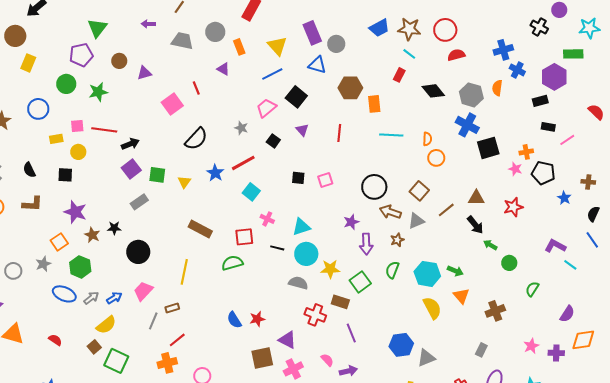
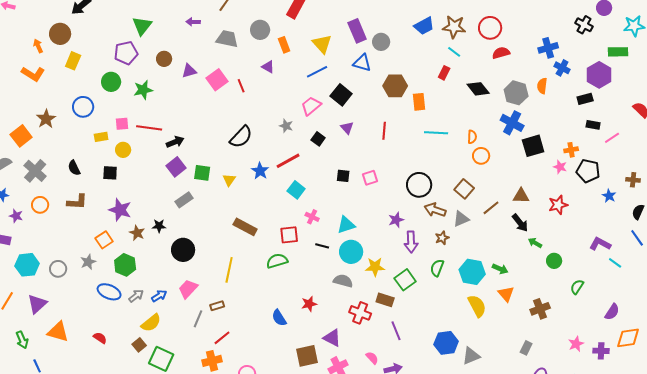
pink square: (172, 104) -> (217, 80), moved
red star: (257, 319) -> (309, 304), moved

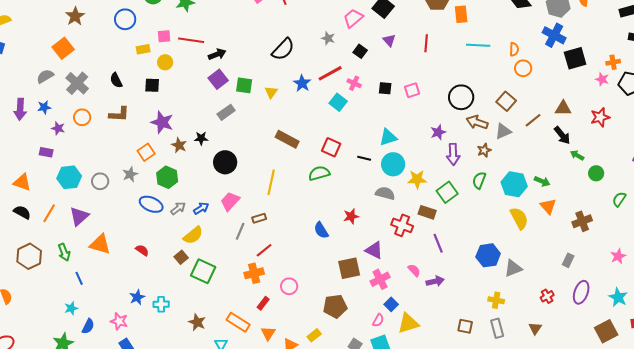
brown star: (46, 119) -> (75, 16), moved
pink cross: (312, 217) -> (354, 83), moved
red square: (289, 235) -> (331, 147), turned 30

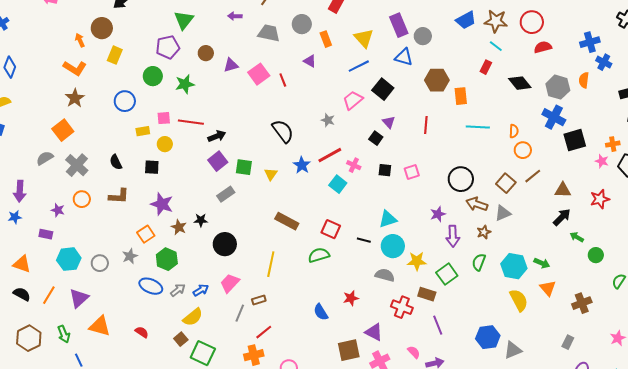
black semicircle: (283, 49) -> (283, 131), turned -80
black square: (360, 51) -> (376, 138), moved
blue star: (44, 107) -> (15, 217), moved
brown line: (533, 120) -> (533, 176), moved
black arrow: (562, 135) -> (562, 217), turned -96

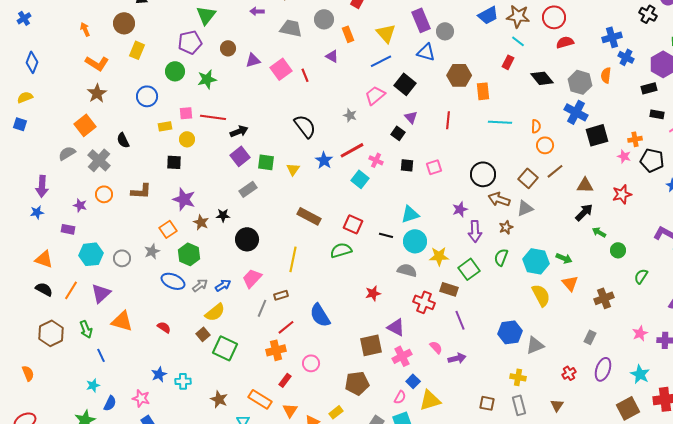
orange arrow: (80, 40) -> (85, 29), moved
black semicircle: (116, 162) -> (123, 140), moved
blue semicircle: (321, 312) -> (320, 315), moved, size x1.4

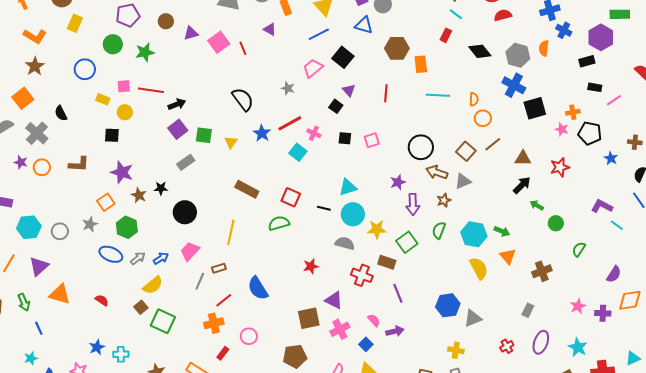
yellow rectangle: (165, 126) -> (103, 99), turned 32
purple star: (80, 205) -> (21, 162), moved
blue square: (413, 381) -> (366, 344), moved

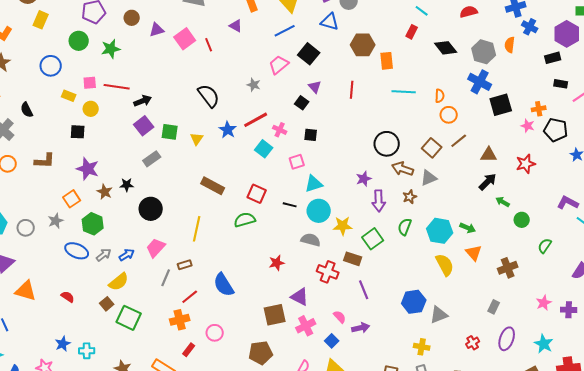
pink square: (372, 140) -> (297, 162), moved

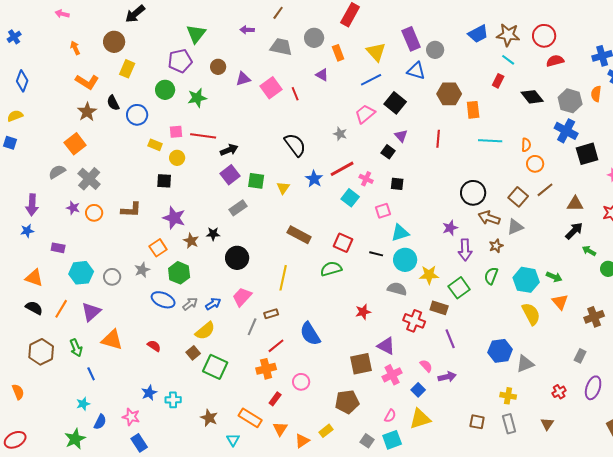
black semicircle: (27, 110) -> (113, 103), moved

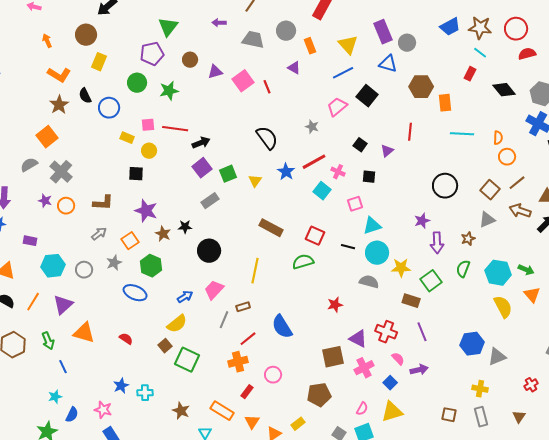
purple triangle: (401, 136) -> (387, 151), moved, turned 32
green square: (256, 181) -> (228, 174), turned -30
brown arrow: (489, 218) -> (520, 211), moved
gray arrow: (190, 304) -> (99, 234), moved
red cross: (414, 321) -> (386, 332), moved

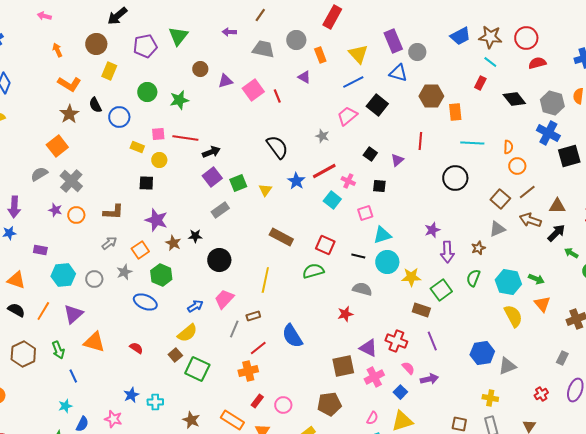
purple pentagon: (152, 54) -> (145, 46), moved
black circle: (445, 186) -> (455, 178), moved
gray semicircle: (369, 282) -> (362, 289), moved
pink circle: (273, 375) -> (283, 405), moved

